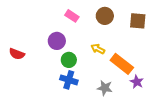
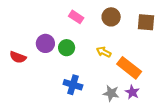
purple circle: (57, 41) -> (45, 43), moved
green circle: (69, 60) -> (67, 48), moved
purple star: (137, 82) -> (132, 92), moved

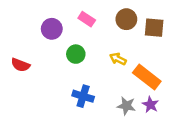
brown square: (146, 22) -> (154, 28), moved
purple circle: (45, 43) -> (52, 29), moved

